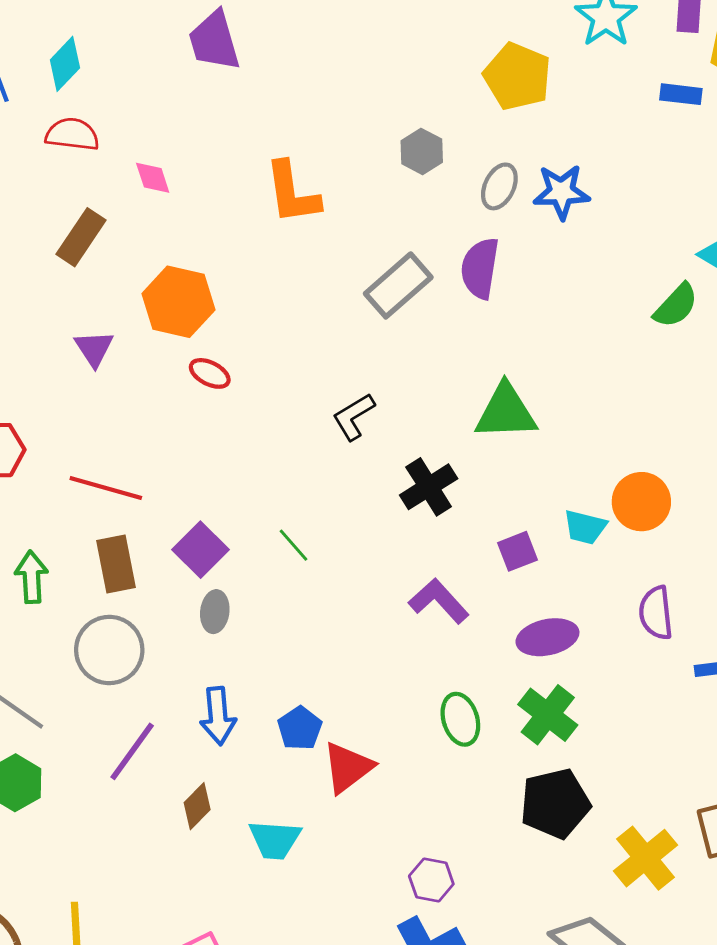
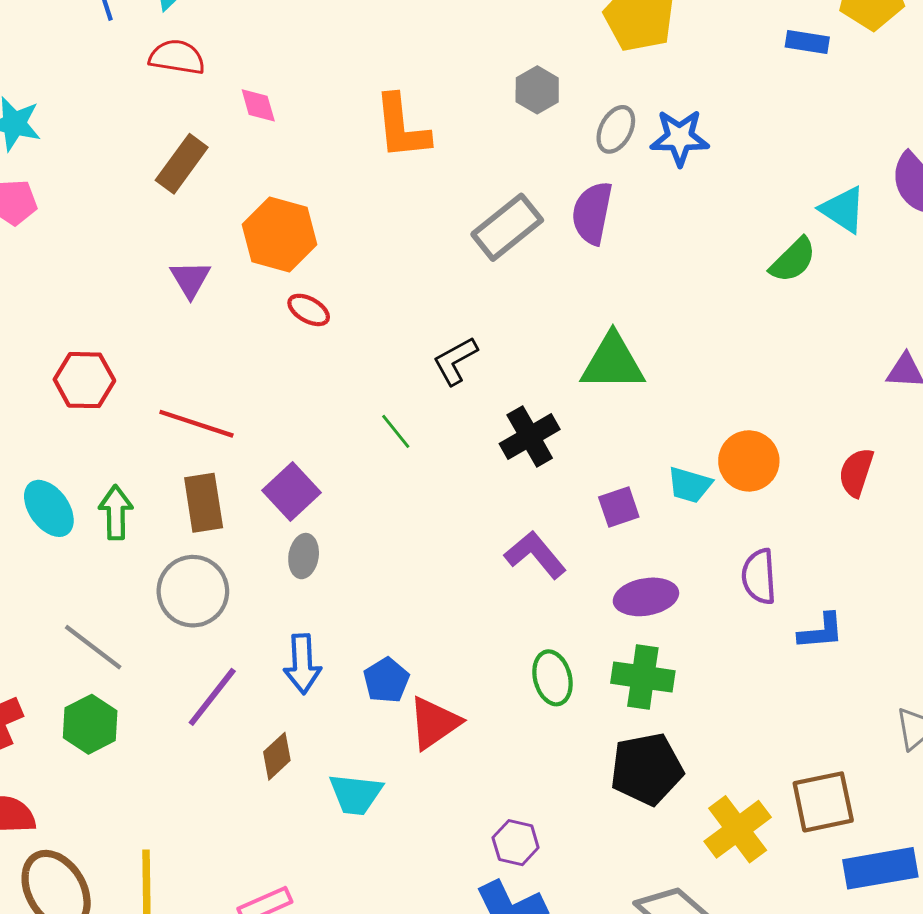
green line: (293, 545) -> (396, 431), moved
green cross: (548, 715) -> (643, 677), turned -32

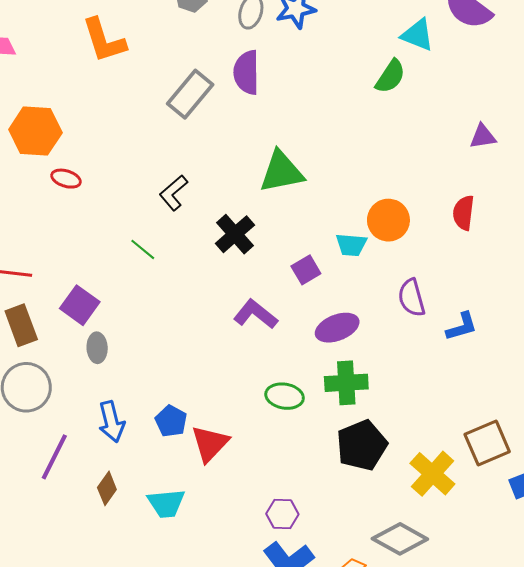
green ellipse: (552, 678) -> (285, 396), turned -54

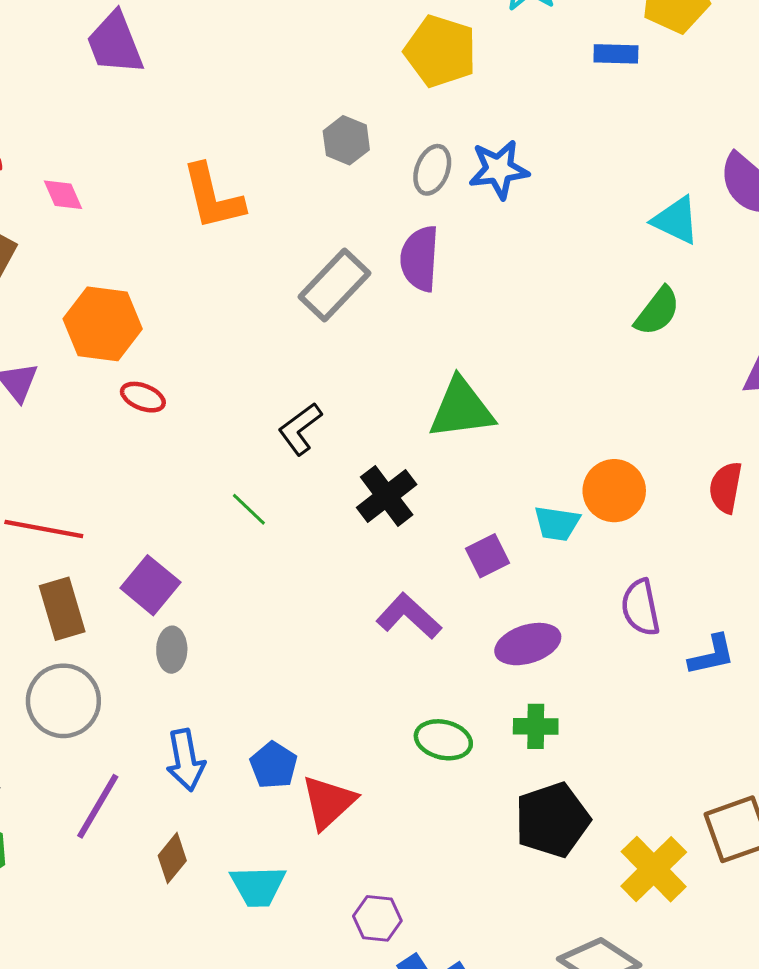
green semicircle: (390, 76) -> (657, 311), moved
green cross: (346, 383) -> (536, 726), size x0.7
purple hexagon: (282, 514) -> (377, 918), moved

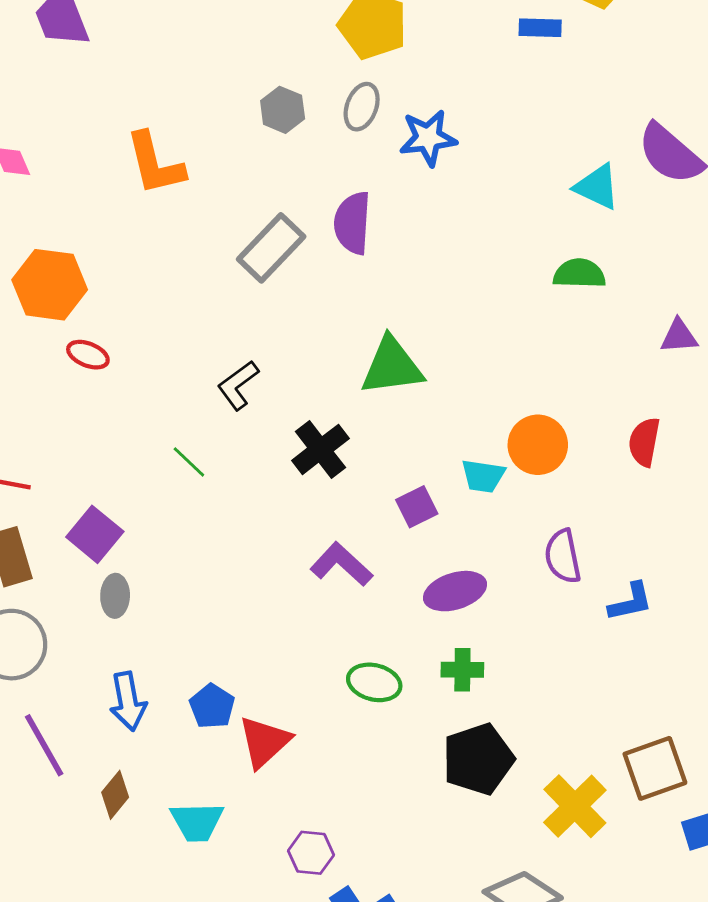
gray ellipse: (432, 170) -> (362, 107), moved
green semicircle: (657, 311) -> (579, 274), turned -126
purple line: (98, 806) -> (44, 745), turned -60

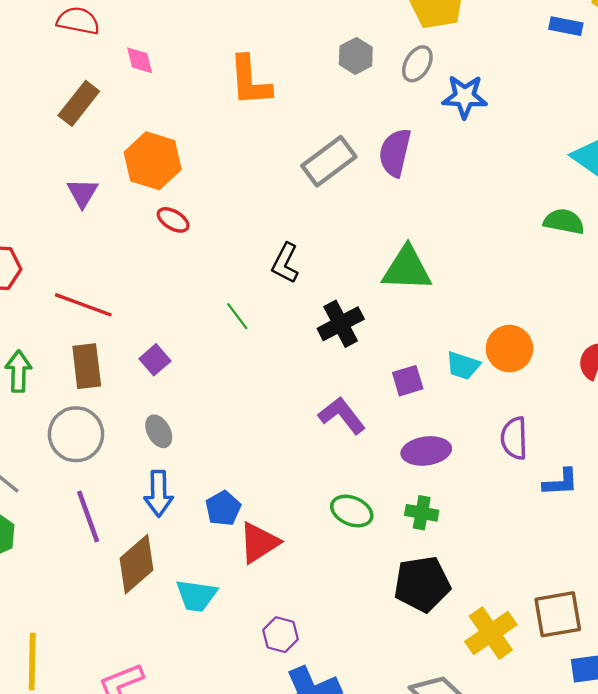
black L-shape: (238, 385) -> (285, 263), turned -36
purple square: (95, 534) -> (155, 360), size x0.7
gray ellipse: (115, 596) -> (159, 431), moved, turned -40
brown diamond: (115, 795) -> (137, 564), size x1.6

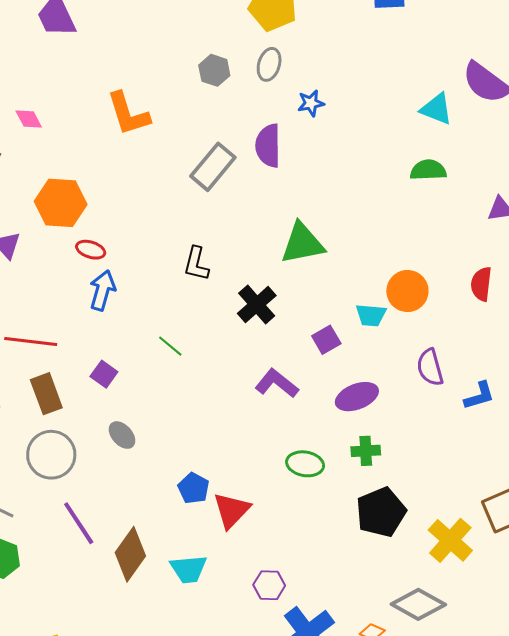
blue star: (465, 97) -> (311, 103), moved, size x0.7
green line: (237, 316) -> (170, 346), moved
blue arrow: (159, 493) -> (102, 290), moved, turned -150

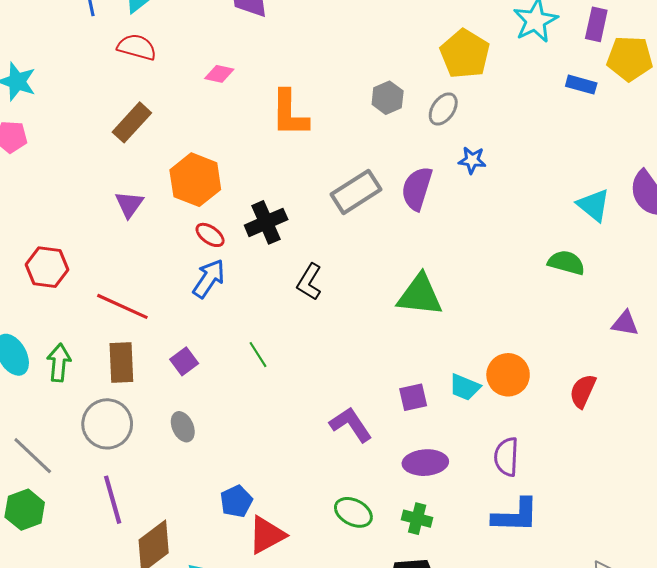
pink diamond: (29, 119) -> (219, 74), moved, turned -68
black cross: (257, 305) -> (266, 222), moved
blue L-shape: (479, 396) -> (515, 515), moved, size x1.4

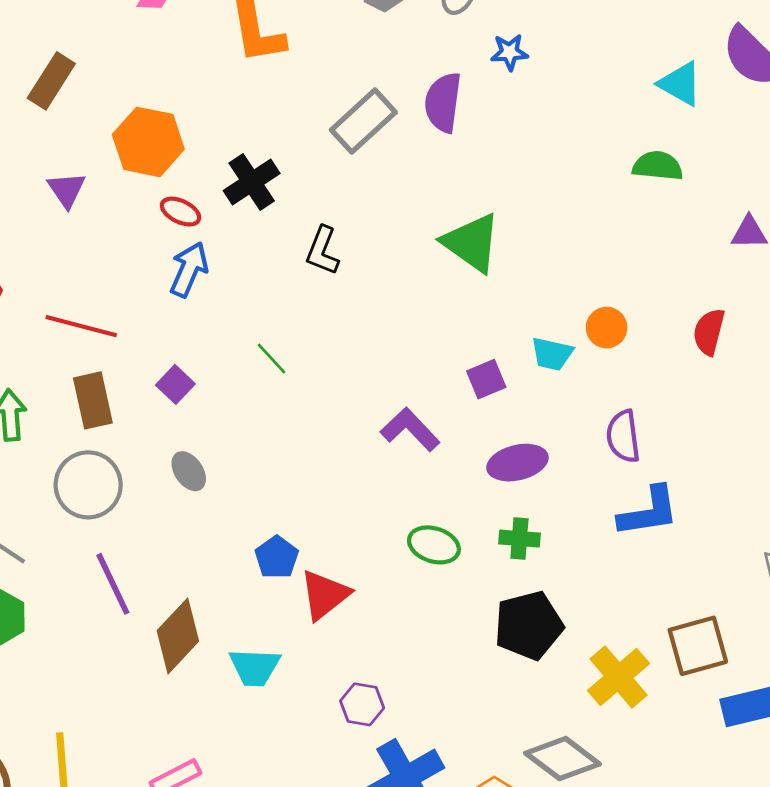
green triangle: (420, 295) -> (472, 243), turned 39
orange circle: (508, 375) -> (607, 328), size x0.7

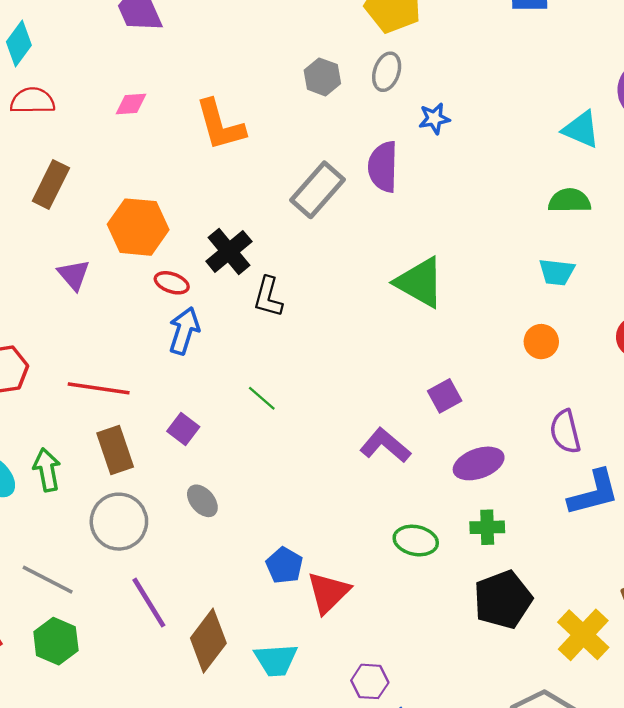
black L-shape: (323, 251) -> (268, 297), moved
cyan trapezoid: (552, 354) -> (557, 272), moved

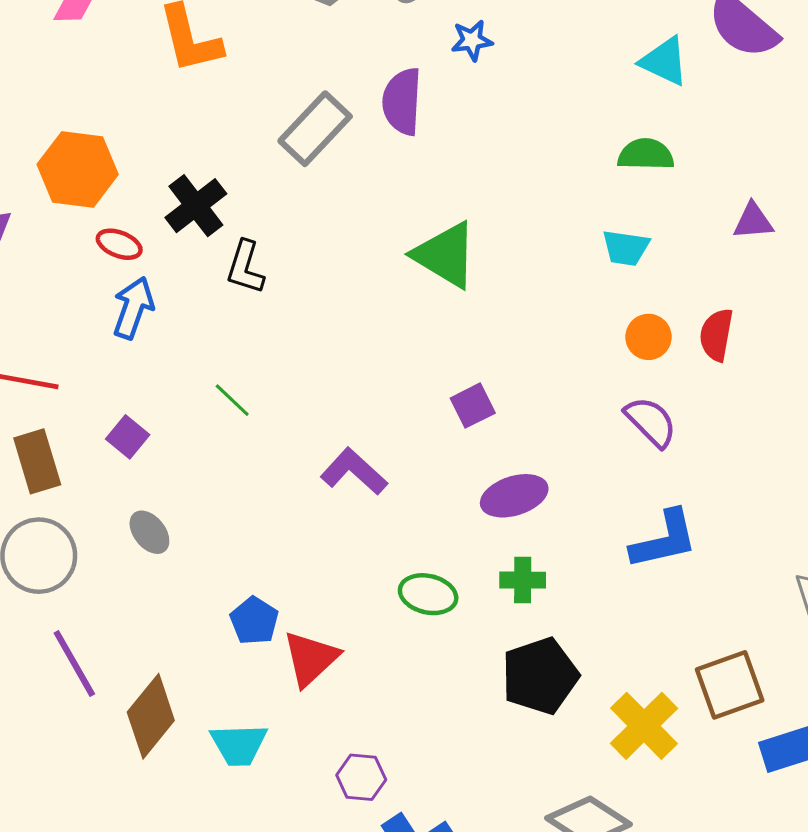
orange circle: (541, 342) -> (648, 337), moved
purple semicircle: (565, 432) -> (651, 422), moved, turned 147
purple L-shape: (385, 445) -> (354, 472), moved

